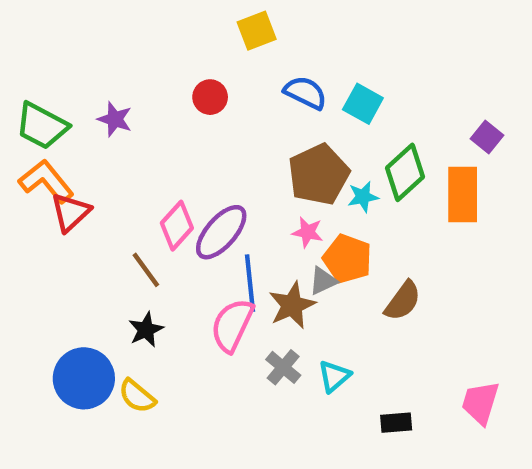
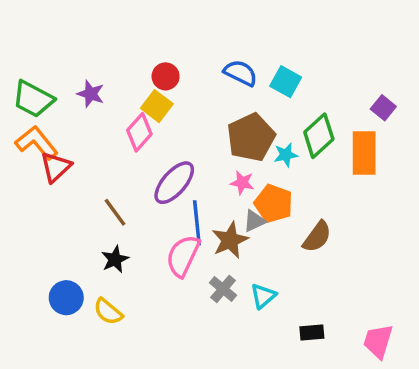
yellow square: (257, 31) -> (157, 106), moved, turned -32
pink diamond: (177, 226) -> (139, 132), moved
blue circle: (84, 378) -> (66, 298), size x0.7
pink trapezoid: (480, 403) -> (378, 341), moved

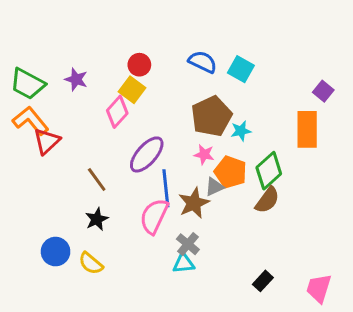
green diamond: (319, 136) -> (269, 171), moved
cyan triangle: (263, 296) -> (184, 263), moved, turned 35
black rectangle: (312, 333) -> (263, 281), turned -42

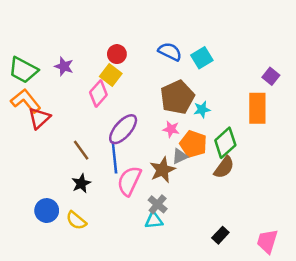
cyan square: (241, 69) -> (202, 58), turned 30
blue line: (166, 188) -> (114, 158), moved

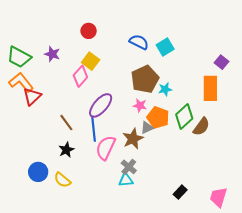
red circle: (117, 54) -> (89, 31), moved
brown semicircle: (224, 167) -> (201, 127), moved

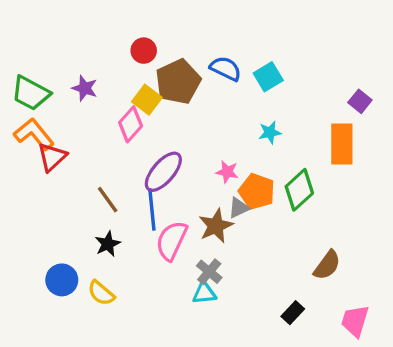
brown pentagon: (145, 79) -> (178, 82), moved
cyan star: (165, 89) -> (270, 132), moved
brown semicircle: (201, 127) -> (327, 265), moved

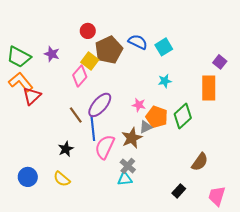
brown line: (108, 200) -> (76, 115), moved
blue circle: (62, 280) -> (28, 177), moved

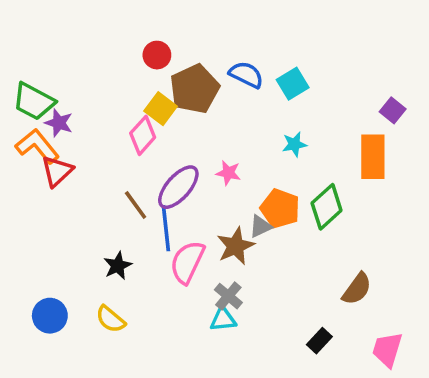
purple star: (52, 54) -> (59, 123), moved
pink star: (139, 105) -> (228, 173), moved

